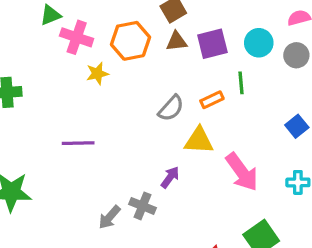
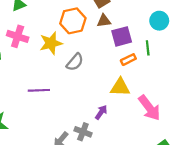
pink cross: (77, 37) -> (18, 36), moved
purple square: (212, 44) -> (122, 36), moved
yellow star: (97, 74) -> (51, 43), size x1.5
gray semicircle: (171, 108) -> (75, 62), moved

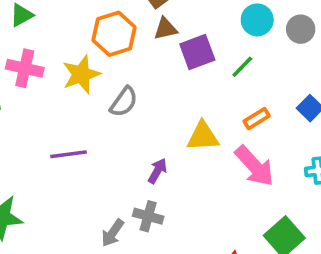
green line: (148, 48) -> (242, 67), turned 56
orange rectangle: (128, 60) -> (257, 119), moved
purple arrow: (101, 112) -> (157, 171), moved

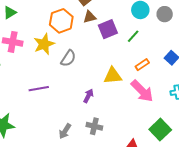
gray cross: (148, 216) -> (94, 126), moved

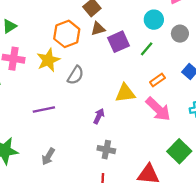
gray circle: (165, 14) -> (180, 34), moved
gray arrow: (65, 131) -> (48, 156), moved

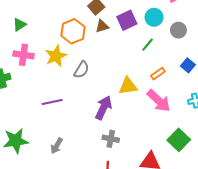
purple square: (118, 42) -> (127, 20), moved
purple arrow: (99, 116) -> (104, 108), size x1.6

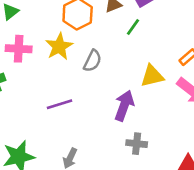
green line: (148, 45) -> (133, 27), moved

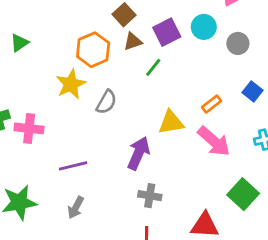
pink cross: (19, 49) -> (29, 128), moved
purple line: (60, 104) -> (73, 166), moved

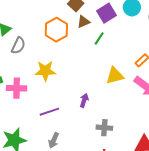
yellow star: (71, 84) -> (45, 71), moved, turned 30
gray semicircle: (106, 102) -> (18, 46), moved
purple arrow: (138, 153) -> (84, 100), moved, size x0.6

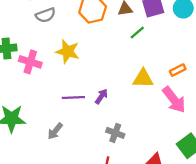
gray semicircle: (18, 46) -> (45, 15), turned 30
purple line: (49, 112) -> (73, 97), moved

